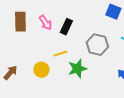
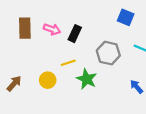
pink arrow: (45, 23) -> (52, 29), turned -35
green star: (77, 69) -> (87, 79), turned -30

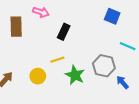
pink arrow: (52, 29) -> (41, 12), moved
gray hexagon: (108, 53) -> (104, 66), moved

